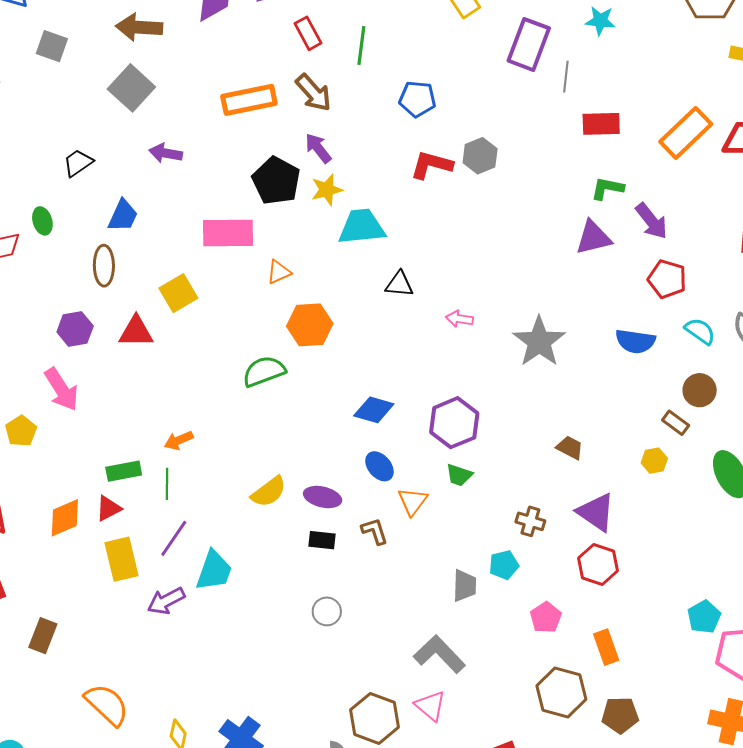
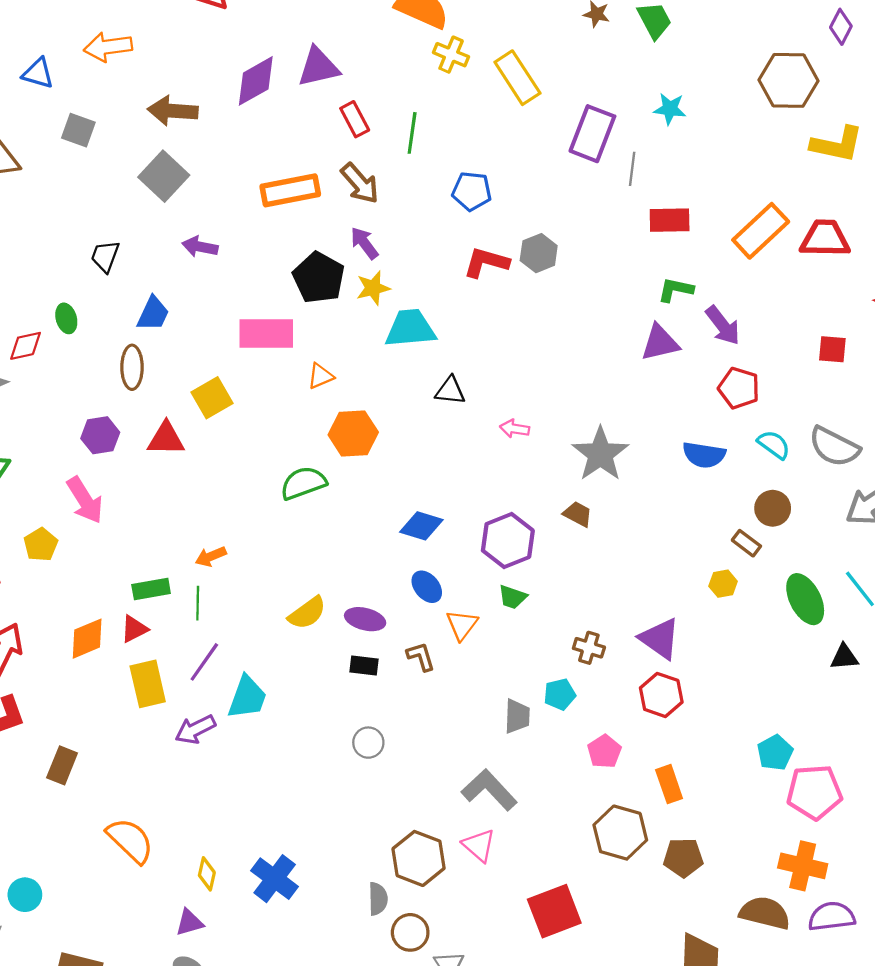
black trapezoid: (78, 163) -> (105, 256), turned -36
brown trapezoid: (570, 448) -> (578, 514), moved

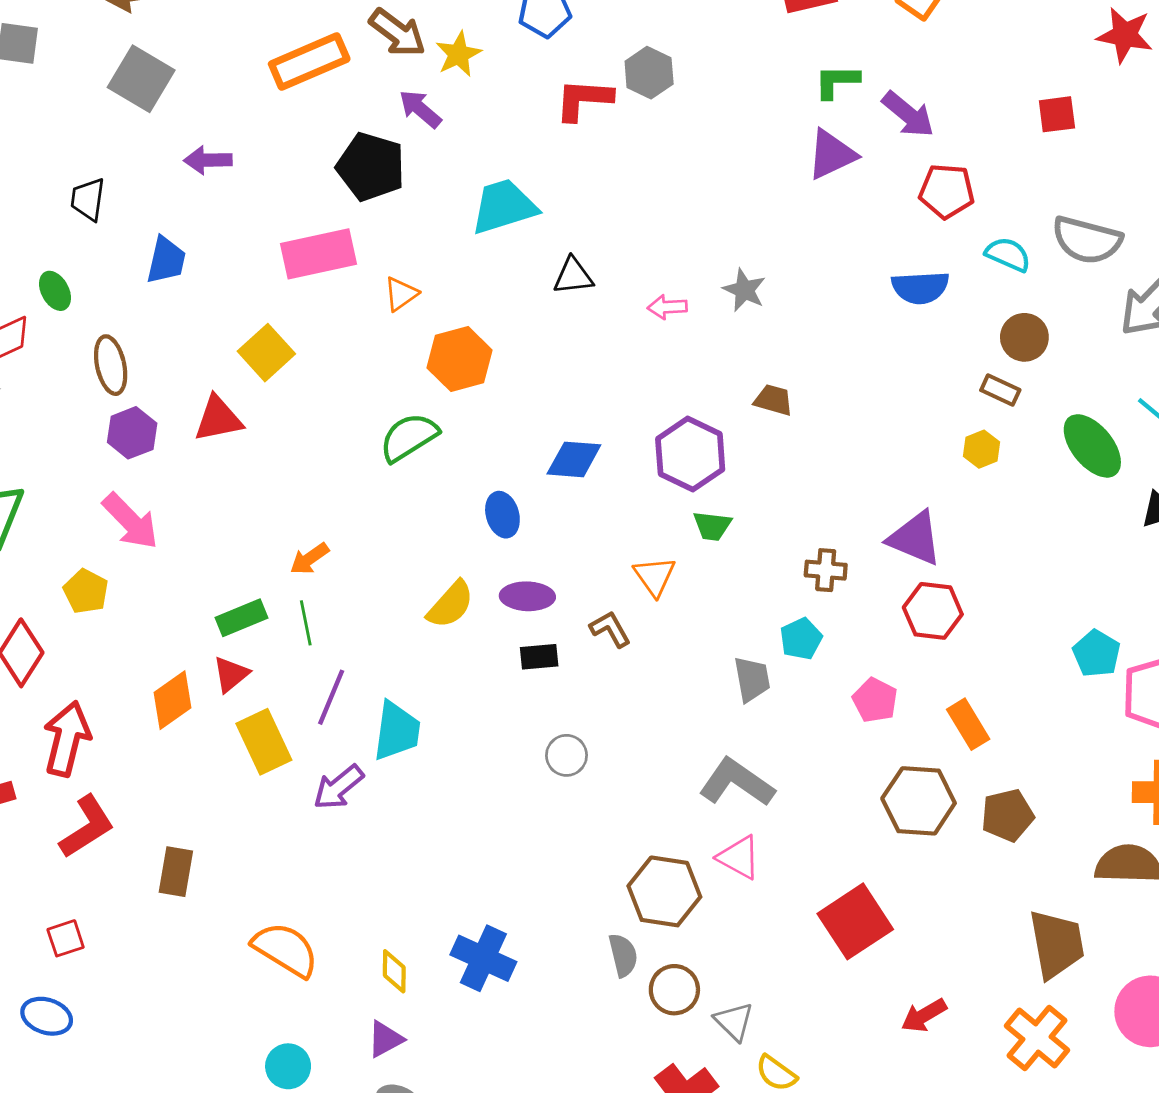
yellow star: (373, 288) -> (458, 54), moved
brown ellipse: (132, 367) -> (111, 365), moved
gray star: (600, 454) -> (744, 290), moved, size x0.6
blue ellipse: (427, 587) -> (502, 515), moved, turned 36
cyan circle: (25, 895) -> (288, 1066), moved

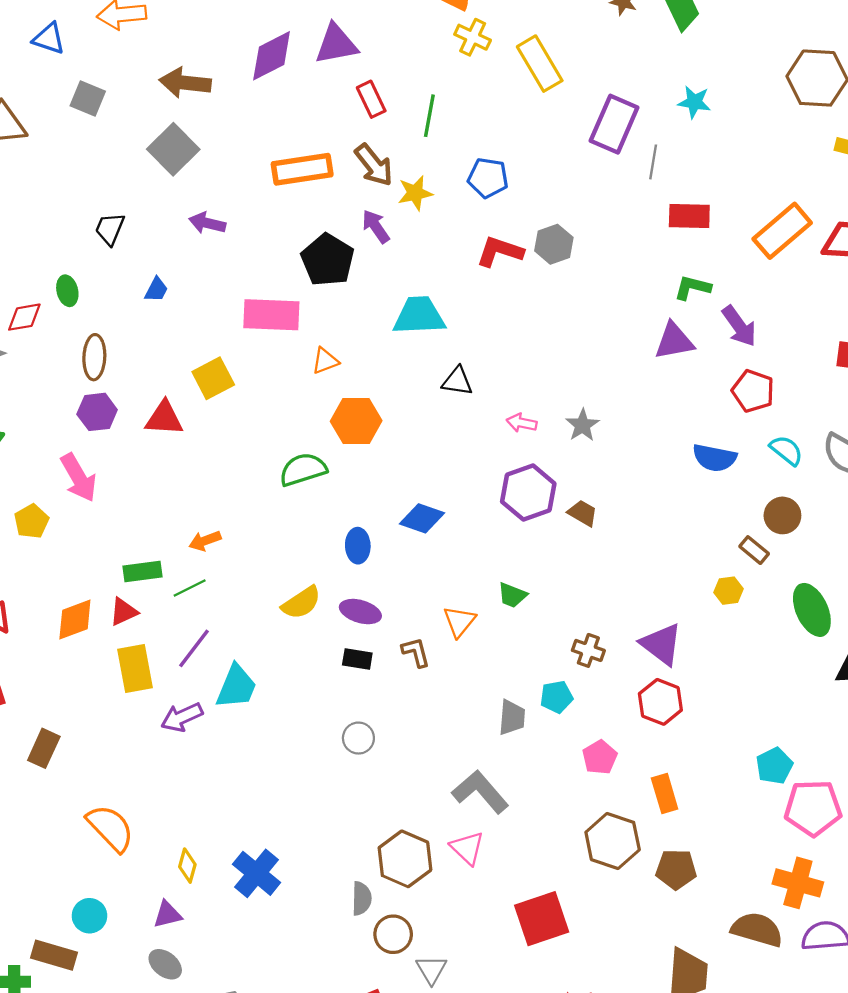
blue trapezoid: (166, 260) -> (156, 290), size x0.7
purple hexagon: (690, 454) -> (528, 493), moved
green line: (306, 623) -> (190, 588), turned 60

